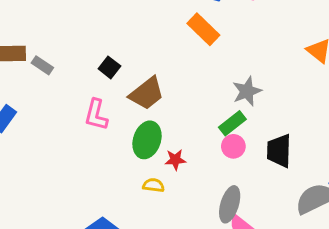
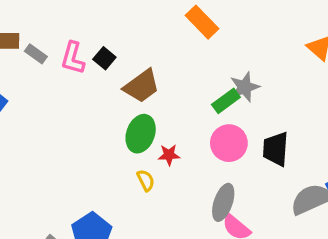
pink L-shape: (96, 115) -> (73, 58), moved
green rectangle: (232, 123) -> (226, 101), moved
pink circle: (233, 146) -> (229, 143), size x1.5
yellow semicircle: (153, 185) -> (146, 180), turned 55

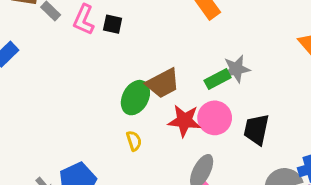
black square: (104, 58) -> (113, 24), turned -36
brown trapezoid: (142, 86) -> (163, 83), moved
red star: (169, 155) -> (184, 121), moved, size x1.6

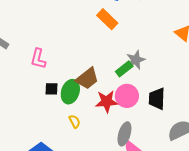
pink L-shape: (84, 20) -> (38, 59), moved
black square: (113, 24) -> (52, 89), moved

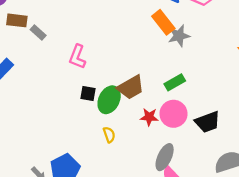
gray star: (136, 60) -> (179, 36), moved
black trapezoid: (157, 99) -> (207, 122), turned -120
red star: (107, 102) -> (149, 117), size x0.7

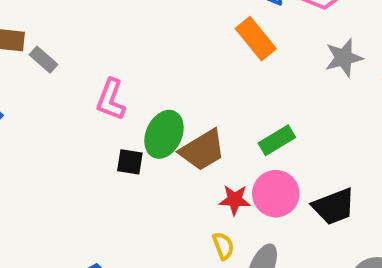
gray star: (179, 36) -> (344, 58), moved
green ellipse: (109, 100) -> (164, 134), moved
yellow semicircle: (109, 135) -> (223, 246), moved

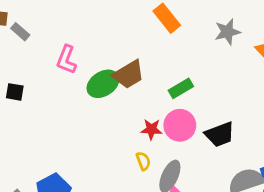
green ellipse: (164, 134) -> (103, 84), turned 32
brown trapezoid: (202, 150) -> (128, 74), moved
black square: (130, 162) -> (15, 92), moved

